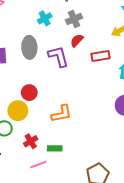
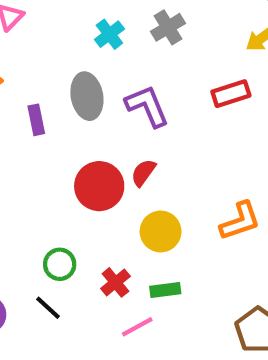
red semicircle: (77, 40) -> (143, 173), moved
red circle: (29, 93) -> (99, 186), size x1.5
yellow circle: (18, 111) -> (161, 231), moved
orange L-shape: (62, 114) -> (240, 221), moved

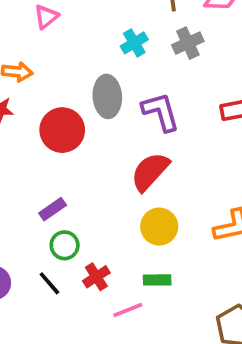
purple rectangle: (36, 120) -> (53, 209), moved, turned 60
red semicircle: (143, 173) -> (150, 172), size x1.6
red circle: (99, 186) -> (62, 130), moved
red cross: (115, 282) -> (96, 277), moved

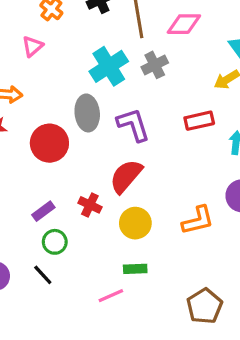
cyan cross: (134, 43) -> (109, 66), size x1.6
red cross: (96, 277) -> (90, 205), moved, turned -30

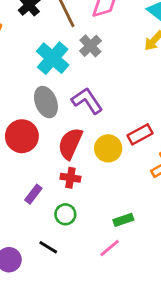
red rectangle: (199, 121) -> (140, 134), moved
red semicircle: (126, 176) -> (70, 144), moved
yellow circle: (135, 223) -> (108, 148), moved
green circle: (55, 242) -> (65, 214), moved

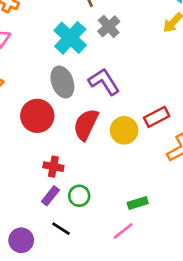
red cross: (70, 178) -> (53, 167), moved
purple rectangle: (33, 194) -> (50, 196), moved

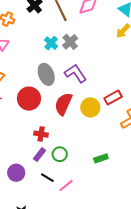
gray cross: (109, 26) -> (70, 42), moved
cyan cross: (70, 38) -> (51, 43), size x0.6
pink line: (123, 231) -> (66, 186), moved
purple circle: (21, 240) -> (16, 173), moved

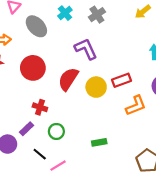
gray cross: (70, 42) -> (97, 15), moved
gray ellipse: (46, 74) -> (36, 26), moved, turned -30
purple rectangle: (39, 155) -> (26, 129), moved

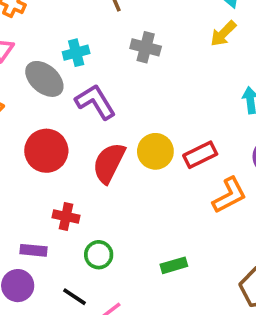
cyan cross: (65, 13) -> (76, 53), moved, turned 32
gray cross: (97, 15) -> (146, 47), turned -35
purple L-shape: (86, 49) -> (95, 102), moved
yellow circle: (96, 87) -> (155, 151), moved
purple rectangle: (26, 129) -> (33, 250), moved, turned 56

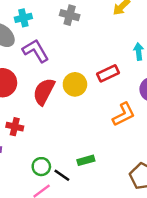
red rectangle: (200, 155) -> (108, 73), moved
green circle: (99, 255) -> (41, 167), moved
black line: (75, 297) -> (62, 175), moved

